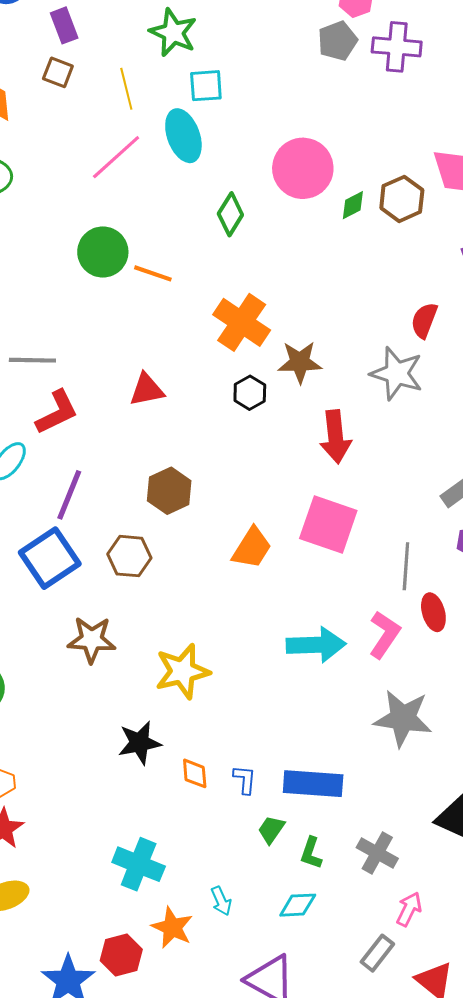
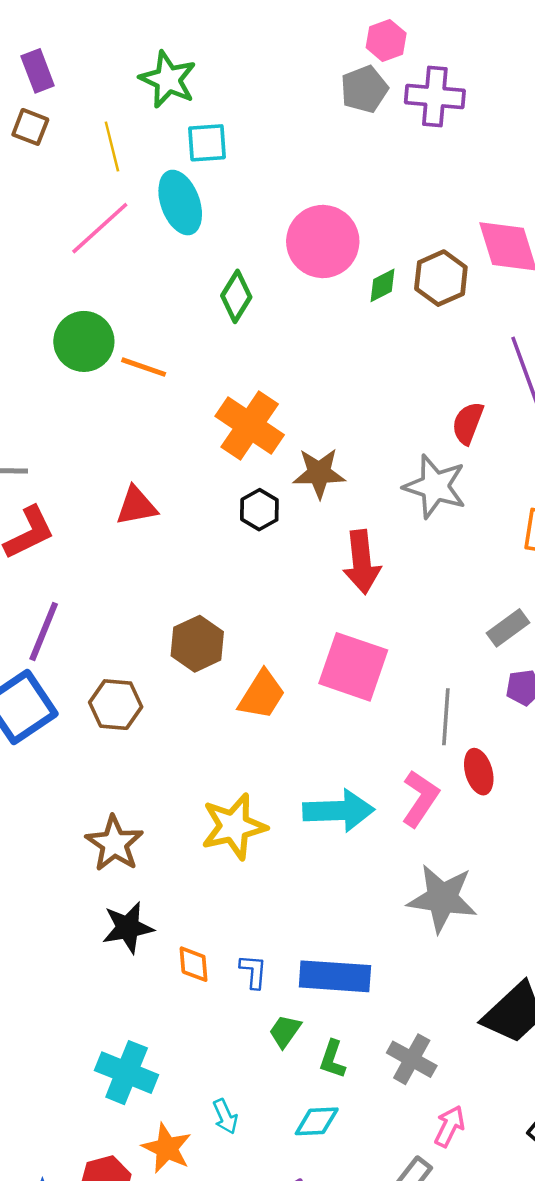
brown hexagon: (169, 491) -> (197, 644), moved
brown star: (92, 640) -> (114, 844), moved, turned 30
yellow star: (182, 671) -> (234, 826), moved

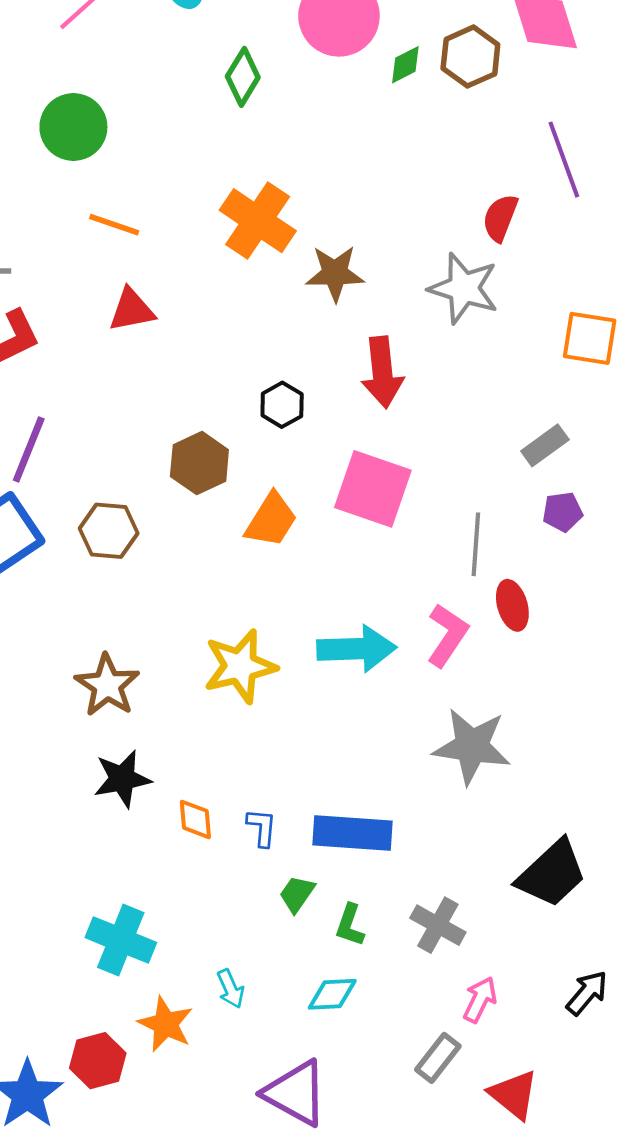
orange line: (144, 367) -> (114, 225), moved
black hexagon: (259, 510) -> (282, 405), moved

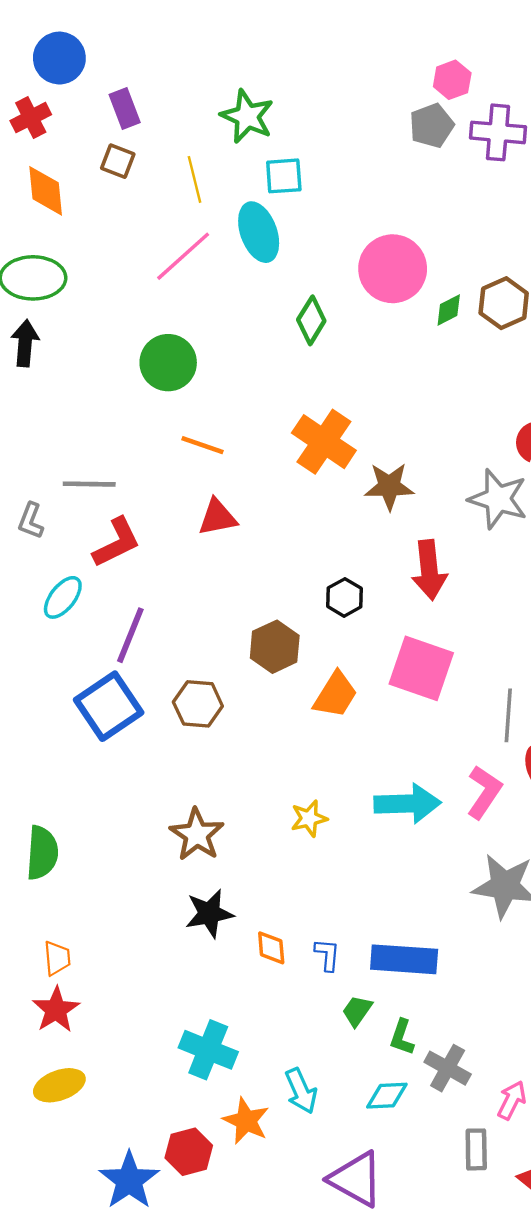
yellow star: (240, 666) -> (309, 818), size x0.6
gray cross: (438, 925) -> (448, 1068), moved
cyan arrow: (231, 989) -> (301, 1091), size x1.4
gray rectangle: (438, 1058) -> (476, 1149), turned -39

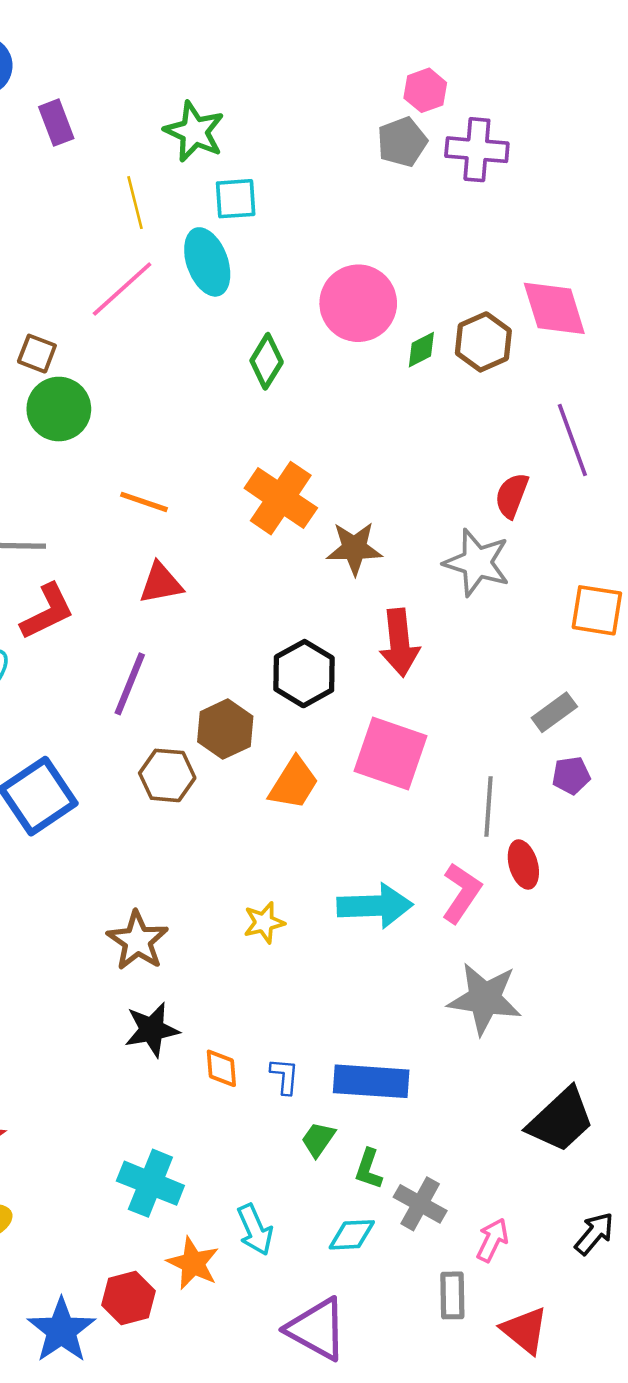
brown square: (118, 161) -> (37, 354), moved
green circle: (168, 363) -> (59, 409), moved
black hexagon: (345, 597) -> (304, 674), size x1.5
purple line: (130, 635) -> (130, 684), moved
brown hexagon: (198, 704) -> (167, 775), moved

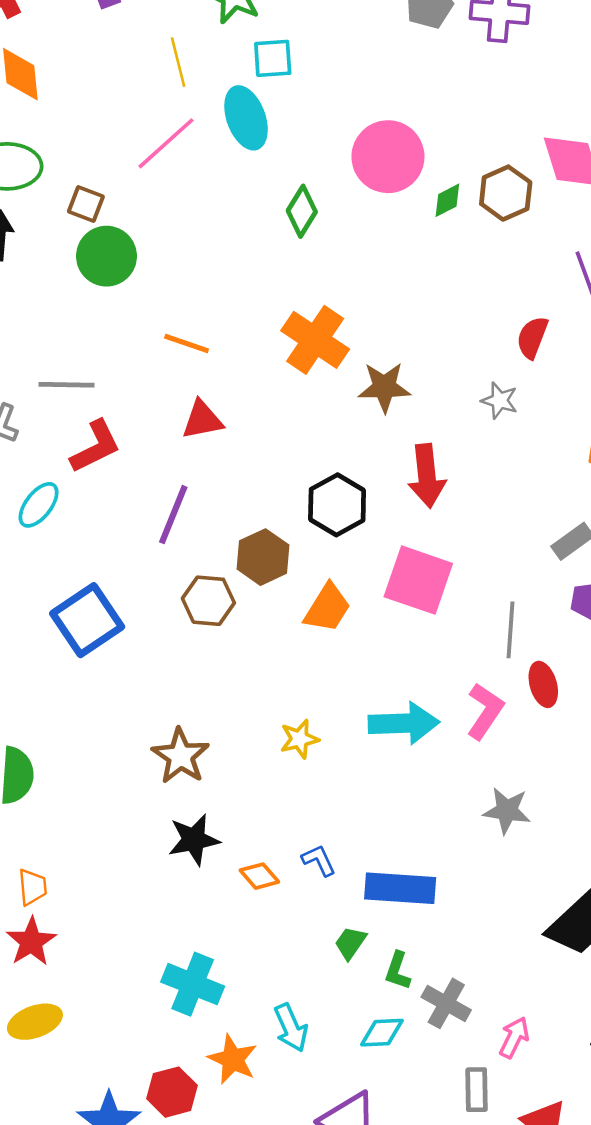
gray star: (477, 563) -> (500, 401), size x0.6
gray star: (485, 999) -> (507, 811), size x0.7
orange diamond: (221, 1068) -> (259, 876), turned -36
blue L-shape: (285, 1076) -> (319, 860), moved, turned -30

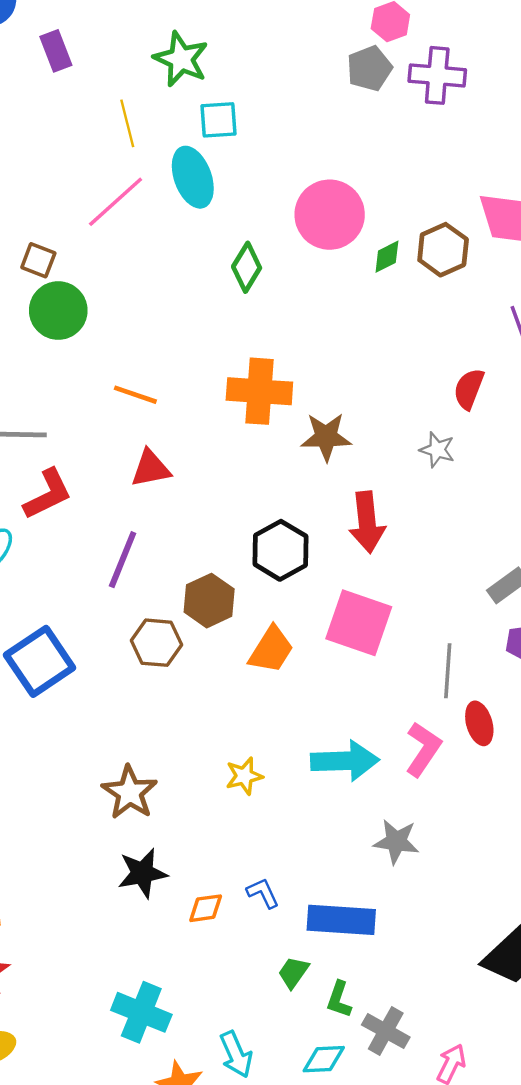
orange cross: (315, 340) -> (259, 391), turned -30
gray star: (507, 811) -> (396, 842), moved
orange diamond: (259, 876) -> (206, 908), turned -57

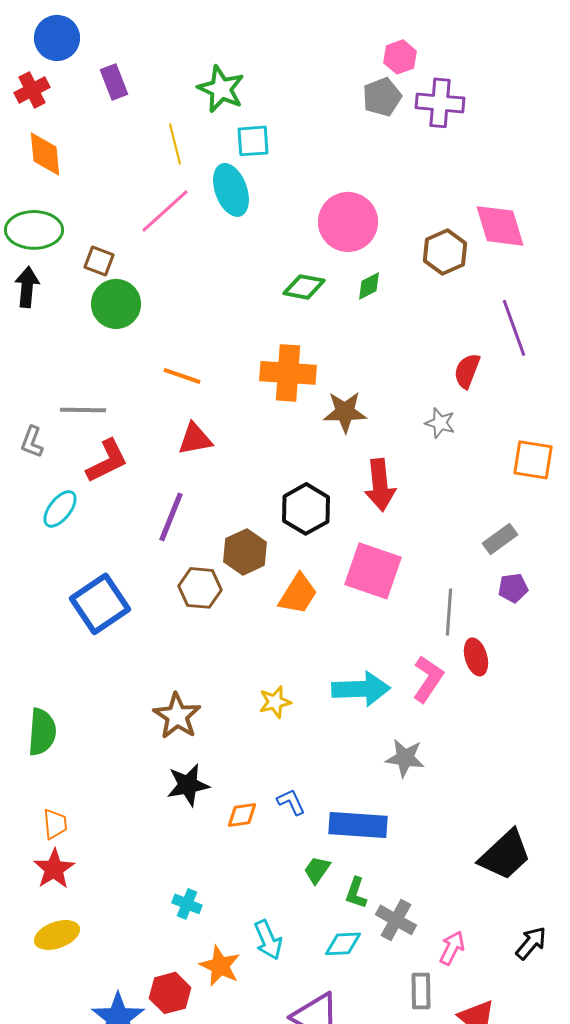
green diamond: (387, 257) -> (369, 286), moved
green diamond: (247, 267) -> (304, 287), moved, turned 69
cyan cross: (141, 1012) -> (187, 904), size x0.6

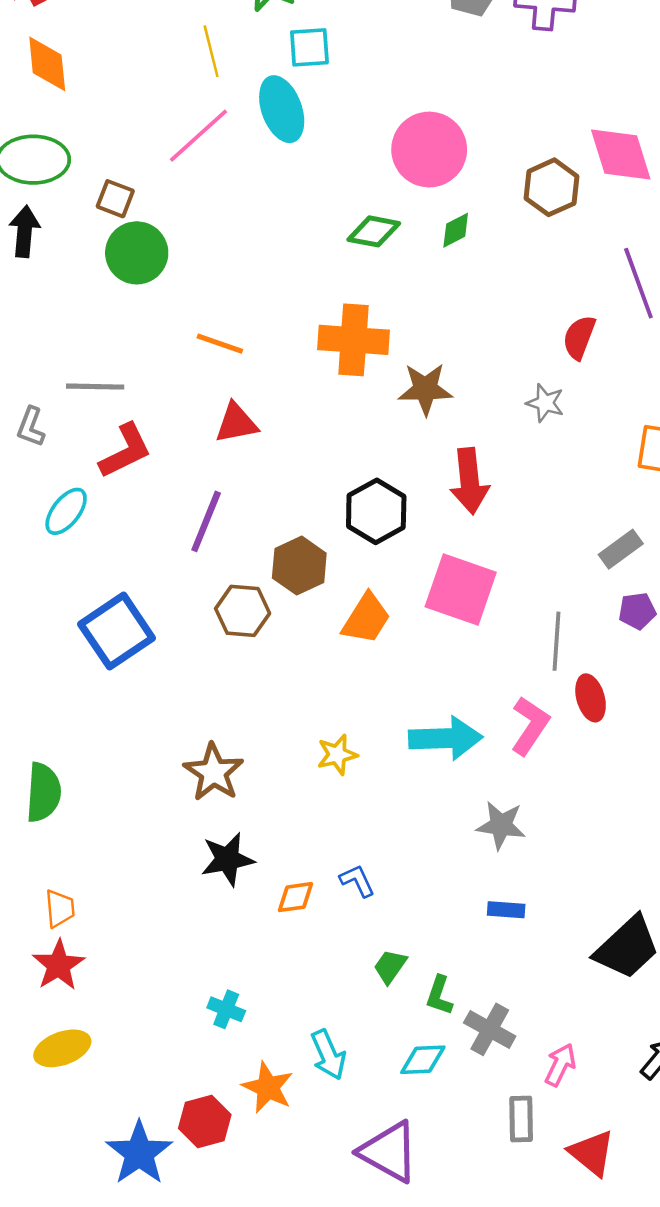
blue rectangle: (358, 825) -> (506, 910), moved, size x0.5

